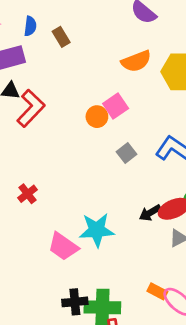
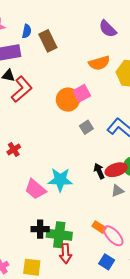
brown rectangle: (61, 37) -> (48, 41), size x1.5
orange circle: (97, 117) -> (68, 100), size x1.5
black arrow: (150, 213) -> (99, 171), turned 91

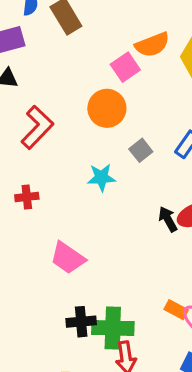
red L-shape: (22, 89) -> (37, 127), moved
pink square: (82, 93) -> (125, 67), moved
red cross: (14, 149) -> (27, 197), turned 32
cyan star: (60, 180) -> (101, 177), moved, size x0.7

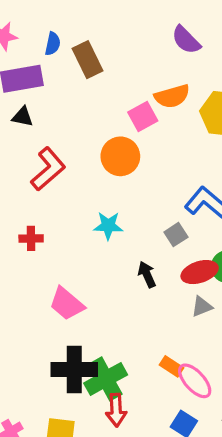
gray square: (141, 150) -> (176, 235), moved
black arrow: (168, 219) -> (147, 275), moved
black cross: (81, 322) -> (74, 370), size x1.5
green cross: (113, 328) -> (106, 379), turned -36

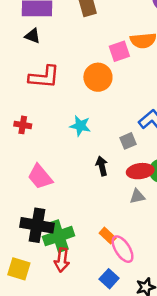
red L-shape: (48, 169) -> (44, 77), turned 36

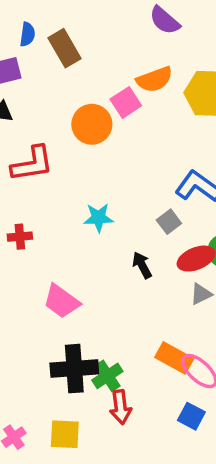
orange circle: (98, 77) -> (92, 124), moved
green cross: (58, 236) -> (107, 376), size x0.7
orange rectangle: (108, 236) -> (174, 358), size x1.5

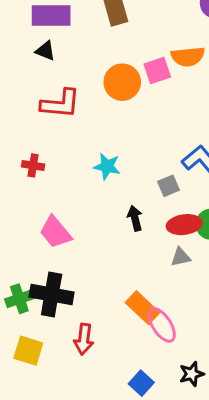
green cross: (107, 376) -> (19, 299), moved
blue square: (191, 416) -> (141, 383), moved

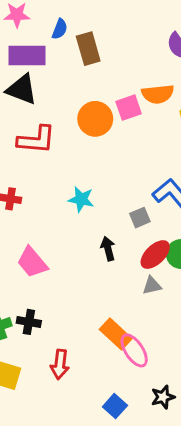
black triangle: (45, 51) -> (22, 89), size x1.6
red ellipse: (184, 225) -> (155, 255), turned -36
black cross: (52, 295) -> (29, 322), size x0.6

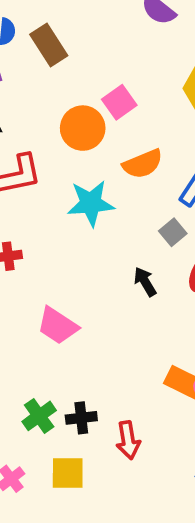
orange semicircle: (158, 94) -> (143, 164), moved
cyan star: (81, 199) -> (91, 203), moved, size x1.4
black cross: (29, 322) -> (81, 418), moved

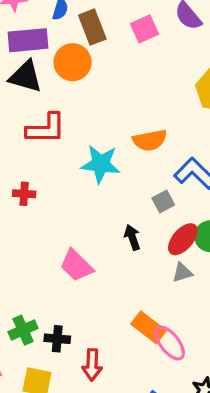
pink square: (119, 102) -> (145, 29), moved
orange circle: (83, 128) -> (73, 62), moved
pink trapezoid: (58, 326) -> (76, 265), moved

